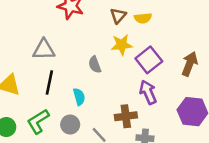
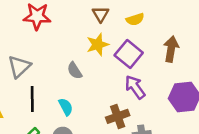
brown triangle: (118, 16) -> (101, 14), moved
yellow semicircle: (143, 18) -> (135, 19), moved
gray triangle: (44, 50) -> (19, 67), turned -30

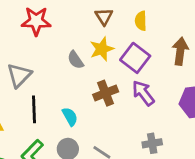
yellow semicircle: (135, 19) -> (141, 21), turned 108
gray semicircle: (75, 71) -> (75, 60), moved
brown cross: (118, 116) -> (106, 93), moved

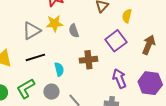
yellow star: (102, 49) -> (55, 23), moved
purple arrow: (143, 93) -> (119, 79), moved
black line: (34, 109) -> (35, 57), turned 60

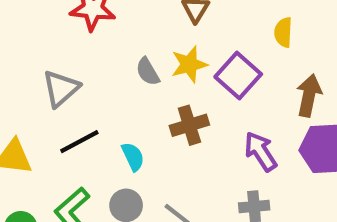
yellow semicircle: (127, 16) -> (283, 32), moved
yellow star: (55, 23) -> (189, 64), moved
brown arrow: (149, 45) -> (309, 95), moved

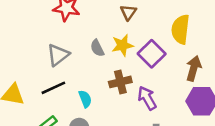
yellow semicircle: (283, 32) -> (180, 29), size x1.6
gray triangle: (61, 89) -> (58, 55), moved
purple arrow: (261, 151) -> (147, 98), moved

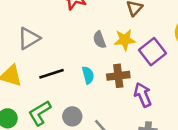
gray triangle: (58, 55) -> (29, 38), moved
cyan semicircle: (85, 99) -> (88, 75), moved

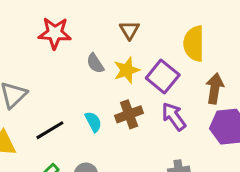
gray semicircle: (99, 40) -> (95, 63), moved
purple arrow: (143, 95) -> (174, 116), moved

